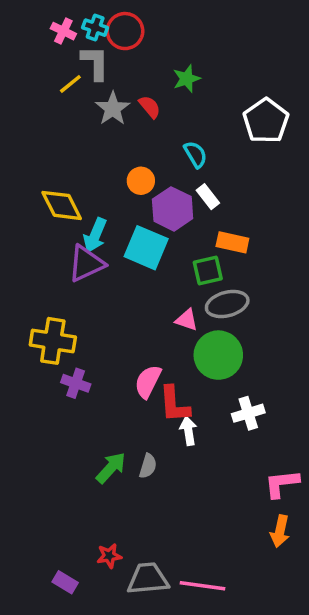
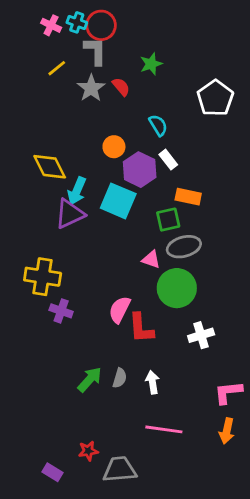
gray L-shape: (95, 63) -> (95, 51), moved
white arrow: (188, 431) -> (152, 382), moved
pink line: (202, 586) -> (164, 429), moved

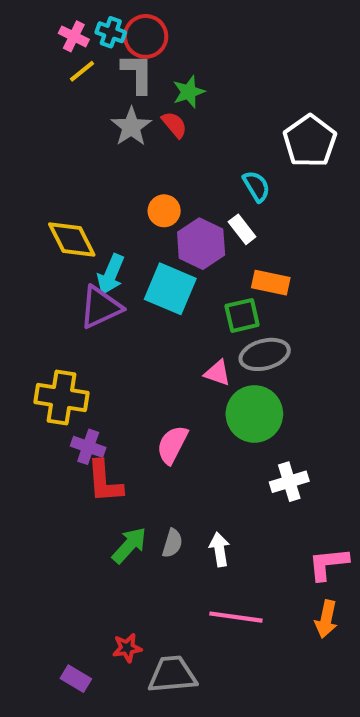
green star: (151, 64) -> (189, 92), moved
yellow line: (57, 68) -> (82, 71), moved
cyan semicircle: (158, 125) -> (256, 186), moved
red L-shape: (141, 328) -> (105, 482), moved

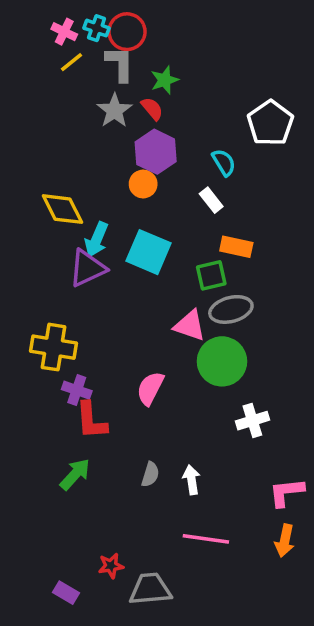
purple hexagon: (201, 244) -> (156, 152), moved
pink triangle: (217, 373) -> (190, 326), size x1.4
green arrow: (129, 545) -> (75, 474), moved

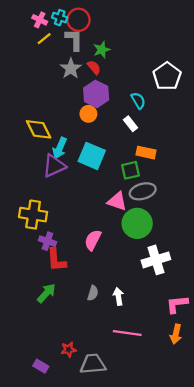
white cross: (252, 421) -> (156, 260), size x1.4

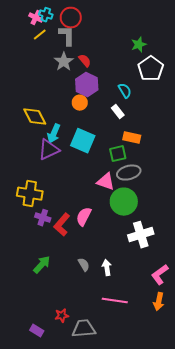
cyan cross: (60, 18) -> (46, 15), moved
green star: (102, 50) -> (139, 45), moved
red L-shape: (56, 260) -> (62, 225), moved, turned 45
gray semicircle: (93, 293) -> (84, 265), turned -48
pink L-shape: (177, 304) -> (160, 275), turned -30

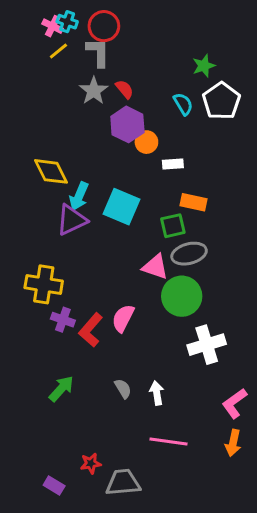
cyan semicircle: (125, 91) -> (183, 104), moved
orange circle: (80, 103) -> (146, 142), moved
white rectangle: (118, 112) -> (173, 164), turned -56

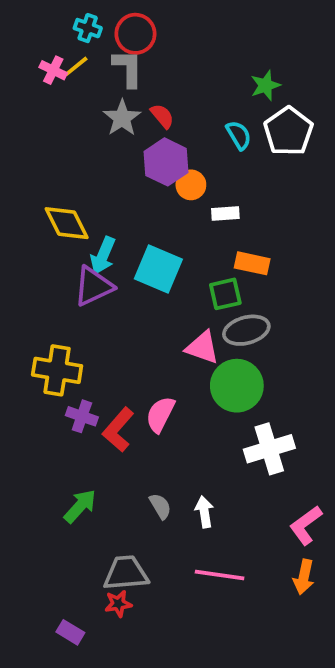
pink cross: (53, 26) -> (53, 70), moved
gray trapezoid: (123, 483) -> (126, 573), moved

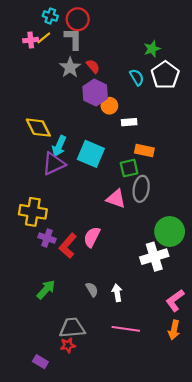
pink cross: (53, 70) -> (31, 40), turned -32
gray ellipse: (246, 330) -> (141, 189), turned -65
green circle: (237, 386) -> (170, 231), moved

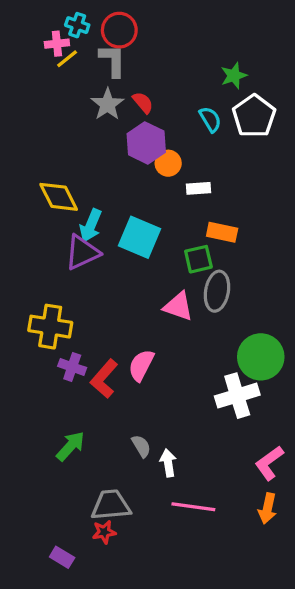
pink cross: (31, 40) -> (57, 44), moved
white arrow: (117, 293) -> (168, 463), moved

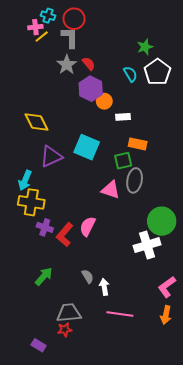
cyan arrow: (91, 225) -> (25, 180), moved

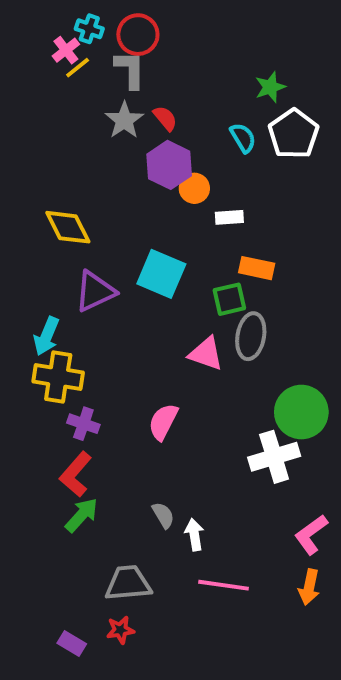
pink cross: (35, 27) -> (66, 50), turned -32
red L-shape: (65, 235) -> (76, 474), moved
red star: (65, 330) -> (120, 630), moved

